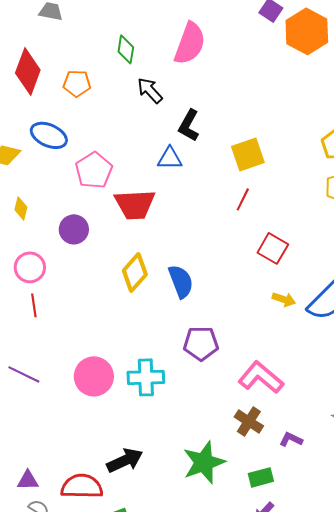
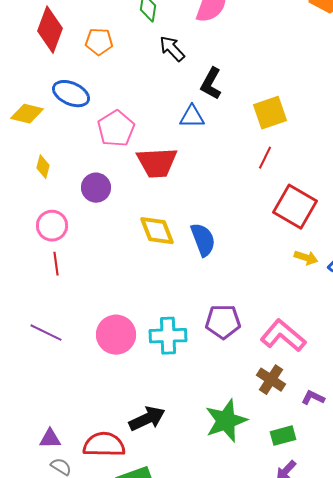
red square: (273, 248) -> (295, 207), size x1.4
yellow diamond: (135, 272) -> (157, 231), turned -63
purple pentagon: (201, 343) -> (223, 322), moved

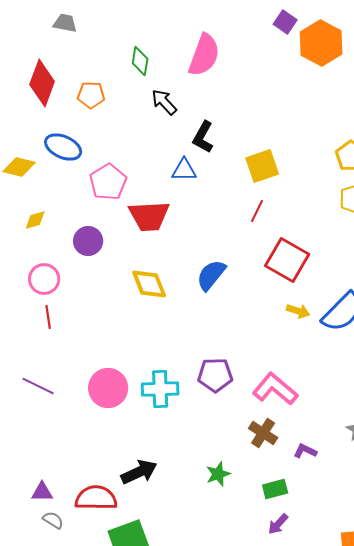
yellow diamond: (43, 167) -> (35, 220), turned 60
blue semicircle: (203, 240) -> (211, 275), moved, turned -120
green star: (226, 421) -> (218, 474), size x0.6

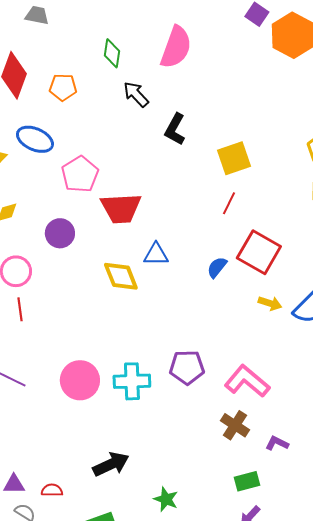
blue triangle: (184, 170) -> (156, 254), moved
blue semicircle: (211, 275) -> (217, 267), moved, size x0.7
green star: (218, 474) -> (166, 499), moved, turned -30
red semicircle: (96, 498) -> (52, 490), moved, size x0.5

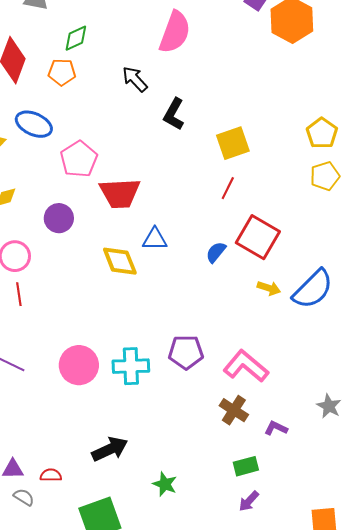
green diamond: (112, 53) -> (76, 38), moved, turned 56

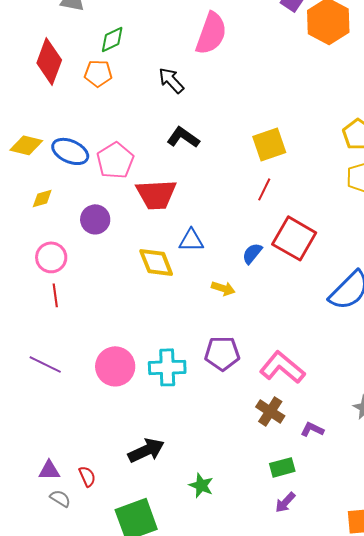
black L-shape: (174, 114) -> (183, 137), moved, turned 96
blue ellipse: (34, 124) -> (70, 151), moved
yellow arrow: (269, 288) -> (223, 288), moved
red semicircle: (51, 475) -> (87, 476), turned 65

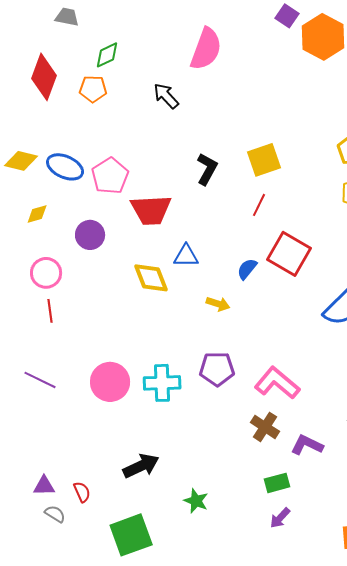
black L-shape: (183, 137) -> (207, 169), moved, turned 84
purple L-shape: (312, 429) -> (307, 445), size x1.4

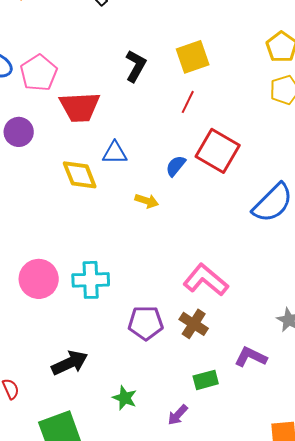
purple pentagon: (217, 369) -> (146, 323), moved
purple L-shape: (307, 445) -> (251, 357), moved
purple arrow: (280, 518) -> (178, 415), moved

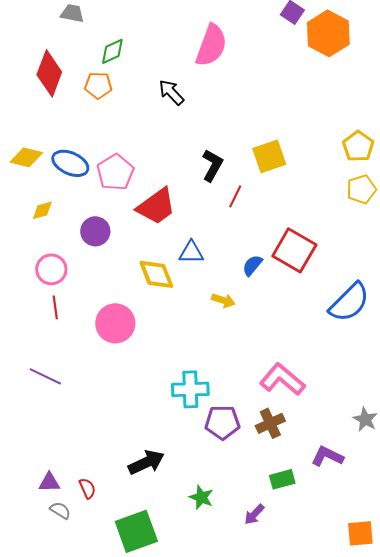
red line: (188, 102) -> (235, 196), moved
red trapezoid: (80, 107) -> (156, 206), turned -33
pink circle: (39, 279) -> (115, 323), moved
cyan cross: (91, 280) -> (190, 389), moved
brown cross: (194, 324) -> (270, 423), turned 32

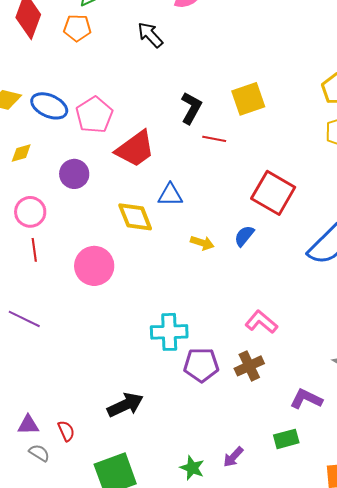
red line: (235, 196) -> (214, 139), turned 75
blue semicircle: (252, 265) -> (244, 236), moved
pink L-shape: (282, 379) -> (261, 322), size x0.7
green rectangle: (282, 479) -> (286, 439), moved
green star: (201, 497) -> (192, 468), moved

